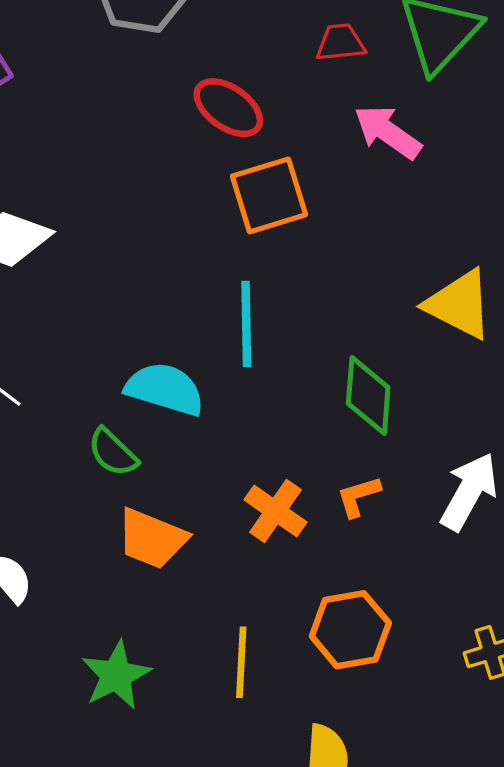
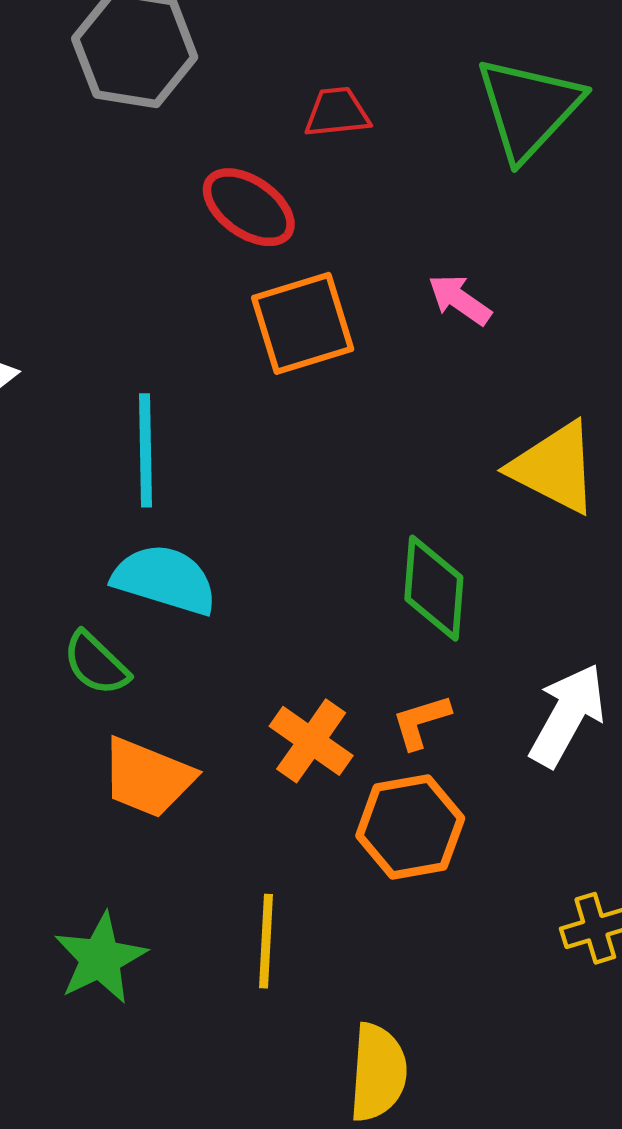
red trapezoid: (341, 43) -> (337, 112), moved
pink arrow: (388, 132) -> (460, 300), moved, size x0.7
cyan line: (246, 324) -> (145, 450), moved
orange hexagon: (350, 630) -> (410, 827), moved

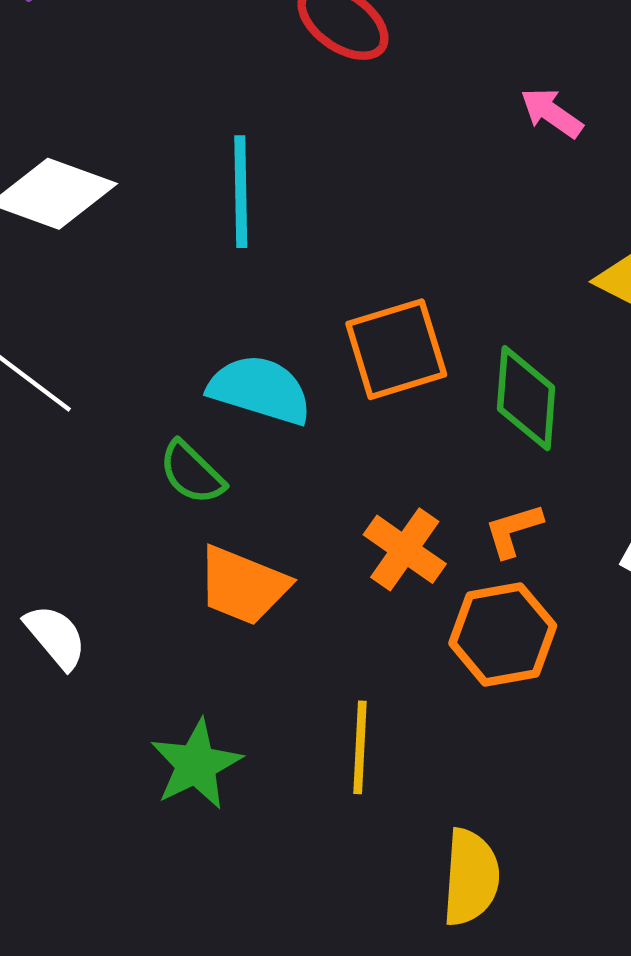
orange square: (303, 323) -> (396, 349), moved
cyan line: (145, 450) -> (241, 192), moved

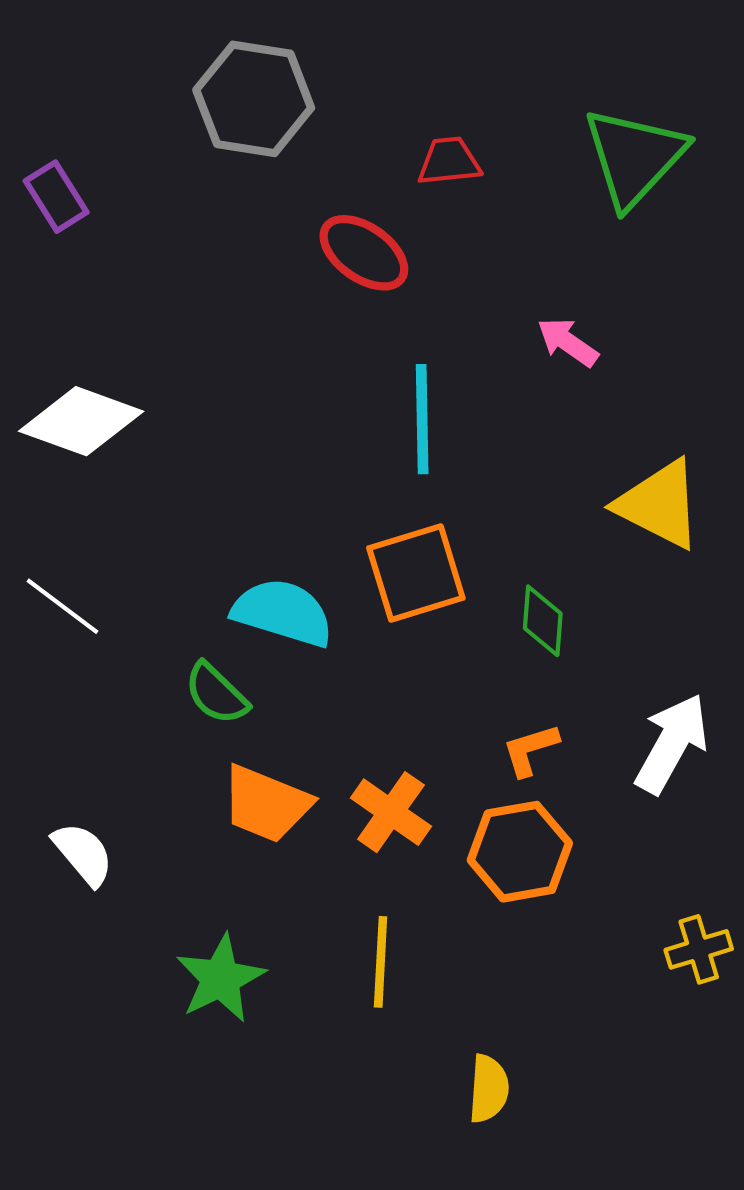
cyan line: (241, 192) -> (422, 419), moved
green diamond: (526, 398) -> (543, 621), size x0.7
orange cross: (405, 549) -> (391, 812), moved
yellow semicircle: (471, 877) -> (489, 1089), size x0.7

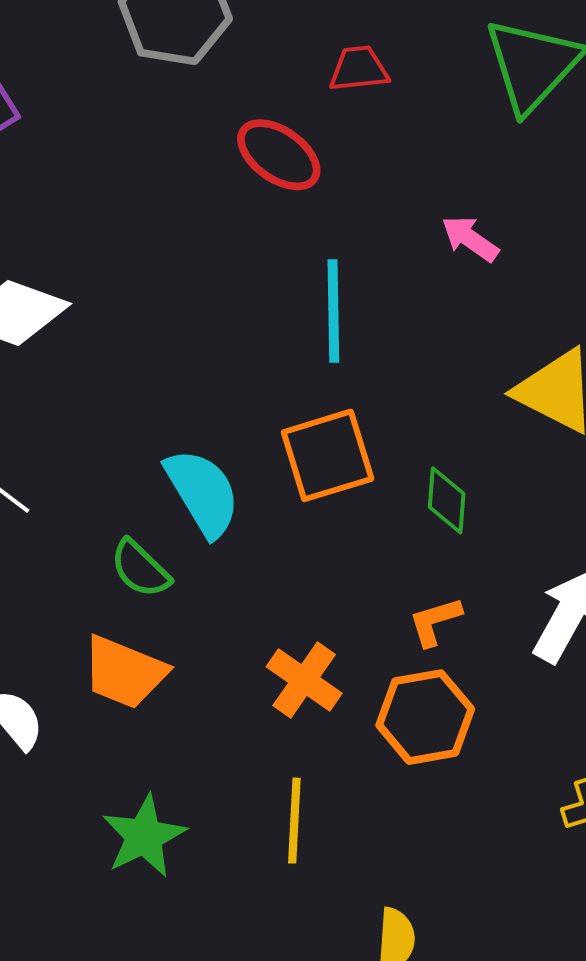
cyan semicircle: (283, 613) -> (203, 493), turned 42
orange trapezoid: (266, 804) -> (124, 672), moved

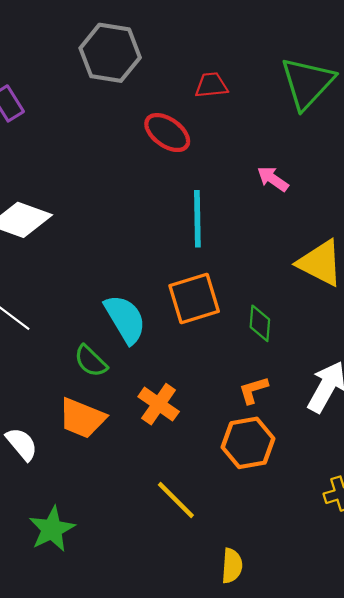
orange cross: (304, 680) -> (159, 404), moved
yellow line: (294, 821) -> (176, 500), turned -48
green star: (144, 836) -> (52, 529), moved

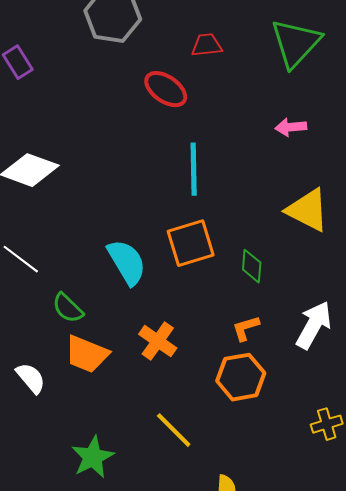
pink arrow: (273, 179) -> (291, 127), moved, turned -40
green semicircle: (91, 361) -> (68, 308), moved
green star: (52, 529) -> (93, 457), moved

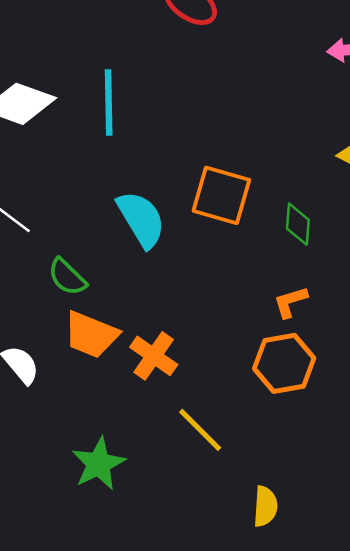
cyan line: (194, 169) -> (109, 103), moved
orange square: (191, 243) -> (221, 195), turned 33
orange cross: (158, 341) -> (154, 356), moved

